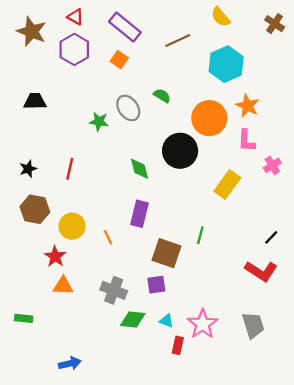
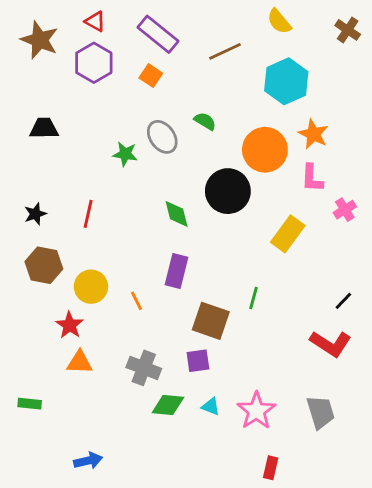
red rectangle: (178, 345) -> (271, 468), moved

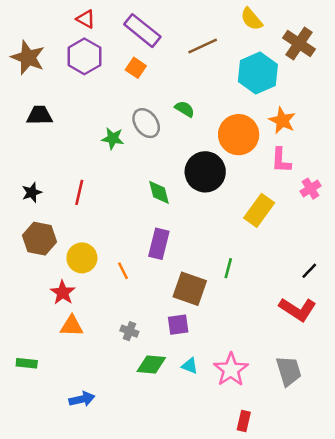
brown cross: (348, 30) -> (299, 43), moved, size x1.4
brown star: (40, 40) -> (28, 58), moved
gray cross: (144, 368) -> (129, 331), size x0.6
blue arrow: (88, 461) -> (82, 399), moved

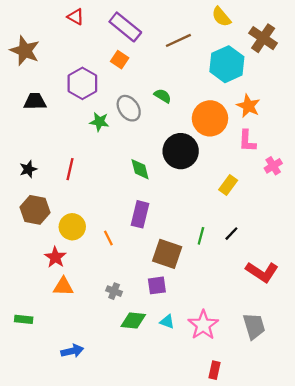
purple hexagon: (84, 56) -> (82, 83), moved
yellow rectangle: (259, 210) -> (228, 185), size x0.7
black line: (309, 271) -> (231, 234), moved

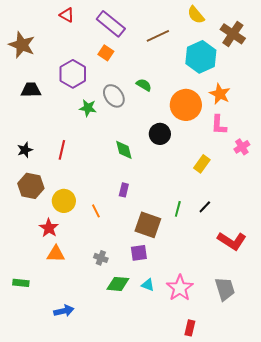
black circle: (181, 151) -> (160, 134), size x0.7
purple rectangle: (140, 214) -> (124, 190), size x0.6

